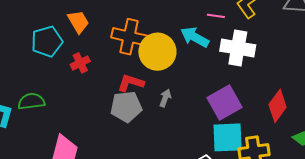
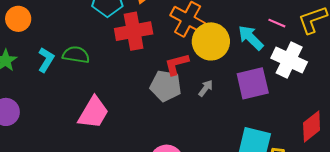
red cross: (80, 63) -> (134, 31), size x1.8
red L-shape: (131, 83) -> (177, 64), turned -48
purple square: (225, 102) -> (253, 83), moved

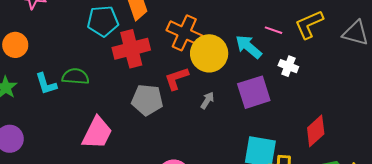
cyan L-shape: (46, 60) -> (46, 84), turned 135
white cross: (289, 60) -> (288, 66), size x0.6
gray pentagon: (166, 86) -> (147, 100), moved

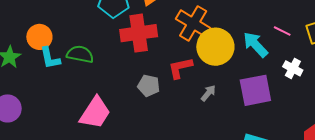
orange circle: (15, 45) -> (39, 37), moved
gray pentagon: (147, 100) -> (149, 86), size x0.7

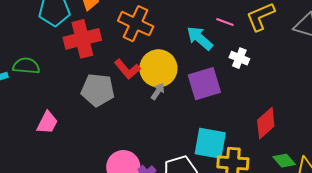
yellow circle: (215, 47) -> (158, 68), moved
red L-shape: (180, 68) -> (127, 69), turned -112
gray pentagon: (149, 86) -> (98, 90), size x1.5
pink trapezoid: (95, 113) -> (47, 123), size x0.7

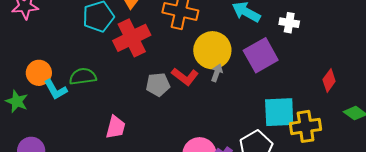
red L-shape: (127, 69) -> (185, 77), moved
gray pentagon: (98, 90) -> (158, 85), size x0.7
red diamond: (266, 123) -> (329, 80), size x0.7

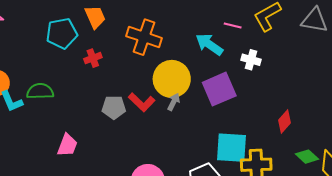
red cross: (132, 38) -> (93, 58), size x0.5

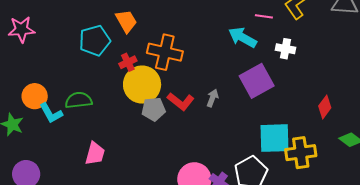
orange cross: (144, 37) -> (165, 52), moved
yellow circle: (172, 79) -> (142, 85), moved
pink trapezoid: (67, 145) -> (95, 154), moved

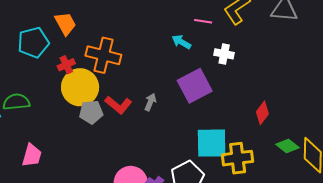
cyan arrow: (243, 37) -> (181, 42), size x0.7

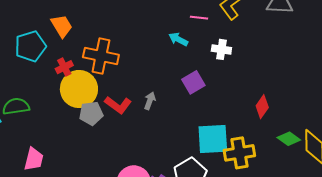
purple square: (195, 86) -> (193, 82), size x0.7

